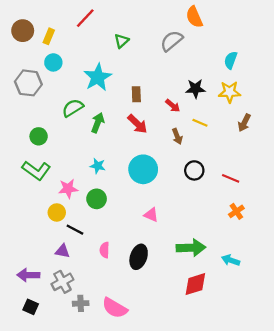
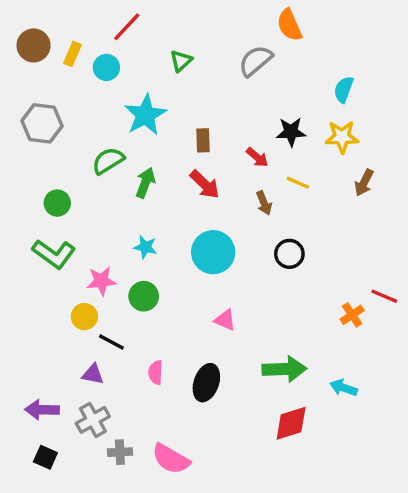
cyan circle: (53, 62) -> (106, 67), moved
red line: (231, 178) -> (384, 296), moved

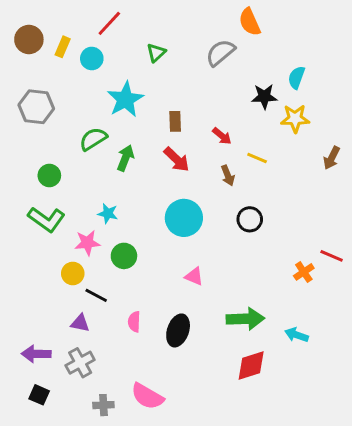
black star: (291, 132) -> (264, 97), moved
brown arrow: (364, 183) -> (332, 158), moved
cyan star: (145, 247) -> (108, 213), moved
gray cross: (120, 452) -> (103, 405), moved

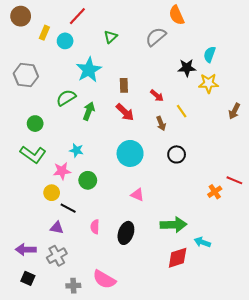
brown circle: (29, 39) -> (21, 16), moved
yellow line: (257, 158) -> (182, 111), turned 32
cyan arrow: (296, 335) -> (202, 242), moved

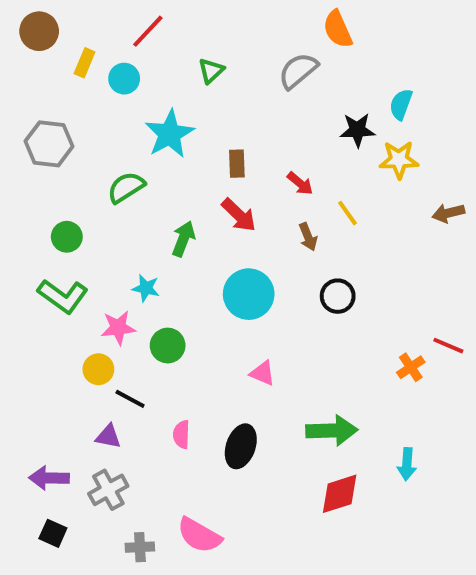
green arrow: (89, 111) -> (183, 239), moved
brown arrow: (234, 111) -> (448, 213), turned 49
cyan arrow: (202, 242) -> (407, 464), moved, turned -105

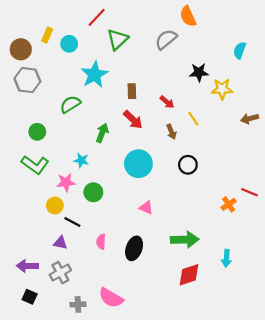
brown circle: (39, 31) -> (21, 49), moved
red line: (148, 31) -> (97, 17), moved
green triangle: (211, 71) -> (118, 39), size x1.5
cyan semicircle: (401, 104) -> (240, 50), moved

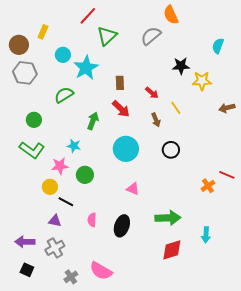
cyan circle: (69, 44) -> (63, 55), moved
gray cross: (78, 304) -> (71, 277), turned -32

